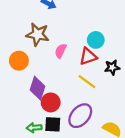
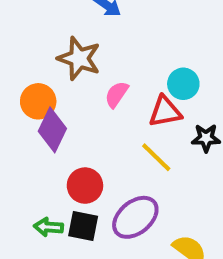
purple diamond: (37, 88) -> (52, 130), moved

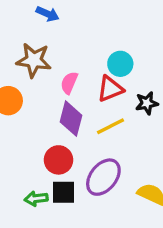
purple diamond: (52, 130) -> (71, 119), moved
yellow line: (156, 157) -> (111, 126), turned -60

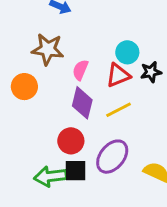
black star: (147, 103) -> (151, 72), moved
green arrow: (36, 199) -> (50, 176), size x1.5

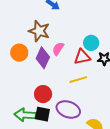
purple diamond: (82, 103) -> (43, 58), moved
purple ellipse: (112, 157) -> (68, 109), turned 60

